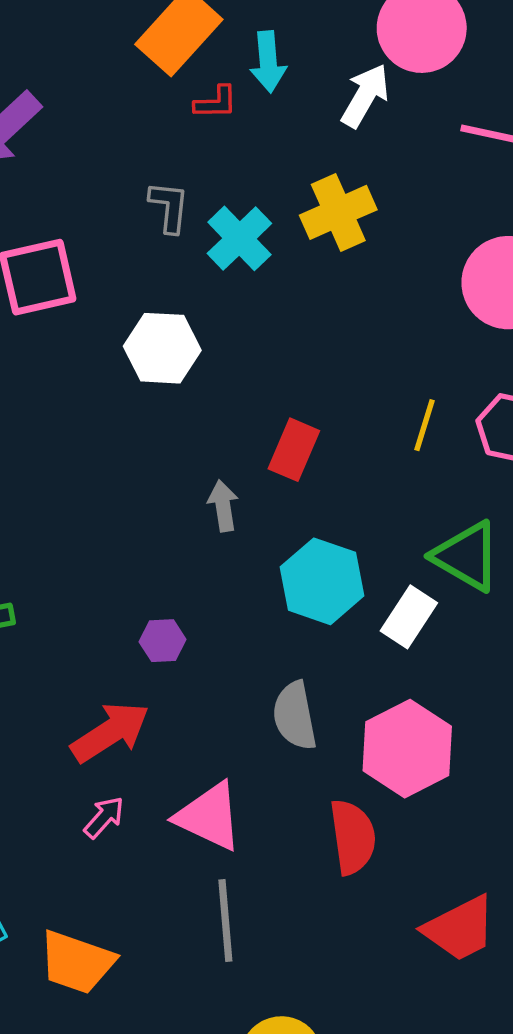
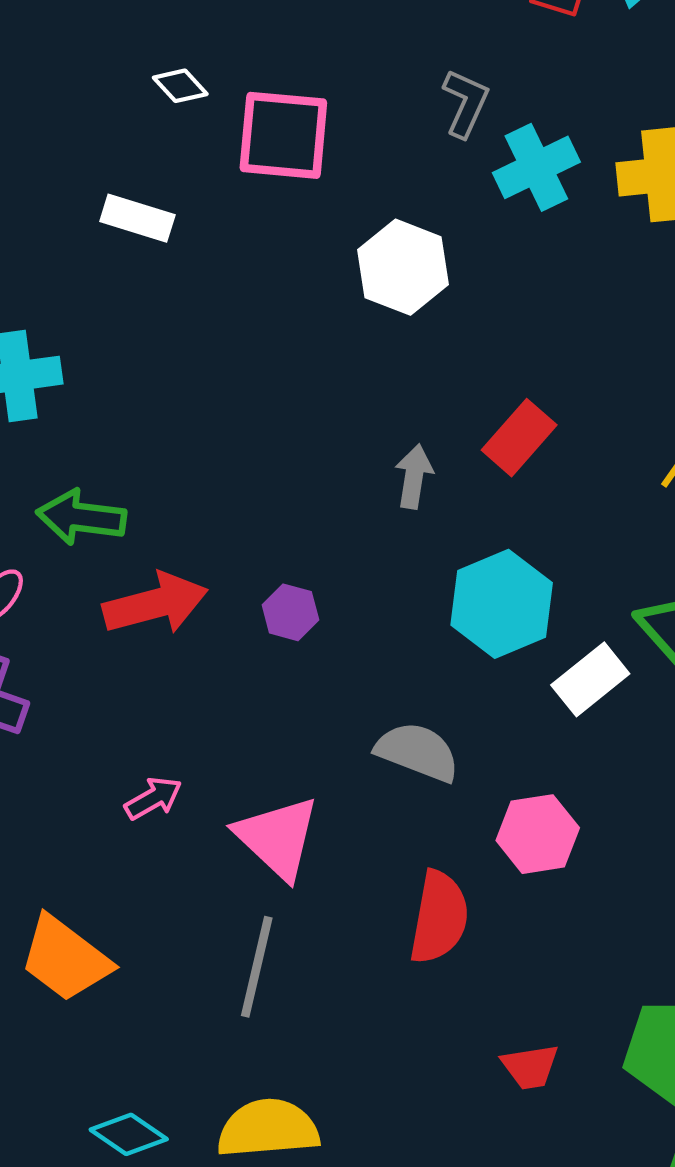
gray semicircle: (295, 716) -> (418, 752), turned 104
red arrow: (110, 732) -> (155, 604), moved
pink hexagon: (407, 749) -> (538, 834), size x0.7
red trapezoid: (460, 929) -> (530, 1067), size x0.6

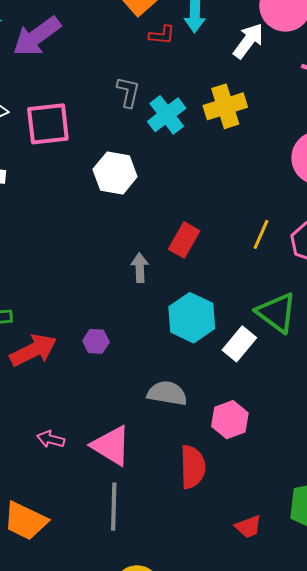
pink arrow: (153, 798) -> (51, 439), turned -124

